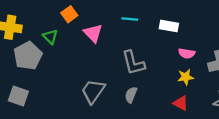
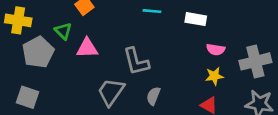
pink triangle: (93, 33) -> (87, 48), moved, turned -48
gray L-shape: (133, 63) -> (136, 61), moved

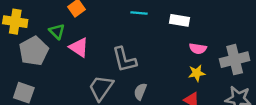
pink triangle: (87, 48) -> (79, 47), turned 35

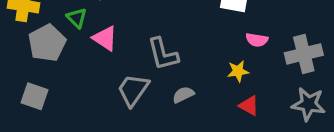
yellow star: (197, 73) -> (238, 71), moved
gray semicircle: (140, 91) -> (183, 95), turned 42

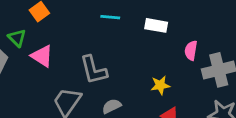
pink semicircle: (257, 40) -> (191, 50), moved, turned 90

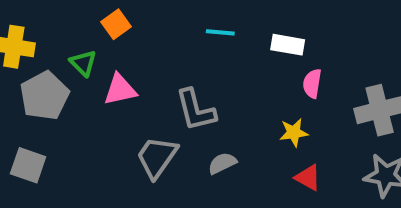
pink semicircle: (191, 50) -> (312, 84), moved
pink triangle: (42, 56) -> (120, 90), turned -45

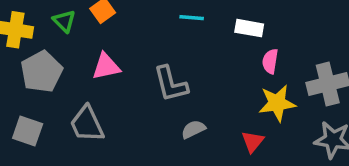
green triangle: (83, 63) -> (64, 21), moved
yellow star: (294, 133) -> (277, 103), moved, size x1.5
gray trapezoid: (157, 157) -> (87, 124), moved, turned -60
red triangle: (308, 178) -> (253, 142), moved, turned 40

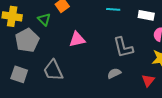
green triangle: (64, 21) -> (44, 19), moved
pink triangle: (106, 66) -> (77, 39), moved
gray L-shape: (171, 84) -> (123, 47), moved

